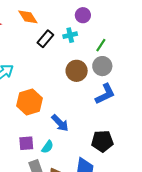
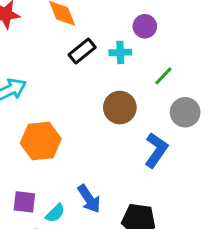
gray circle: (102, 66) -> (185, 112), moved
blue L-shape: (105, 94) -> (156, 150), turned -40
blue arrow: (60, 123) -> (89, 199), moved

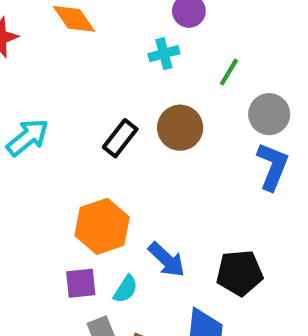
black rectangle: (82, 51) -> (120, 138), moved
orange hexagon: (41, 141) -> (102, 226), moved
blue L-shape: (156, 150) -> (273, 166), moved

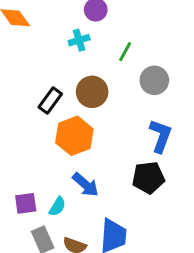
blue L-shape: (273, 166) -> (160, 136), moved
orange hexagon: (102, 226) -> (74, 136), moved
black pentagon: (240, 273) -> (148, 178), moved

